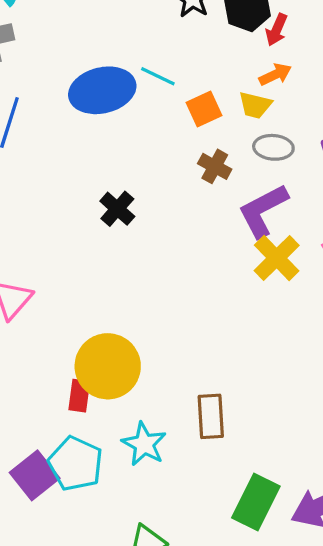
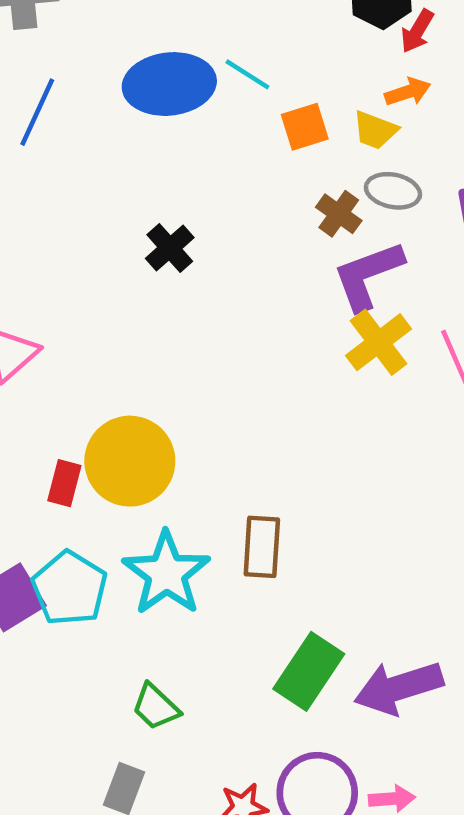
brown cross: (215, 166) -> (339, 214), moved
red rectangle: (79, 396) -> (64, 483), moved
cyan star: (144, 444) -> (166, 573), size x1.4

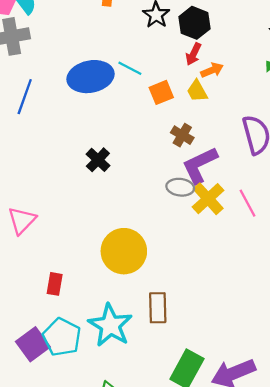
red arrow: (417, 31) -> (193, 54), moved
yellow trapezoid: (375, 130) -> (197, 91), turned 45
gray ellipse: (393, 191) -> (180, 187), moved
yellow circle: (130, 461) -> (124, 251), moved

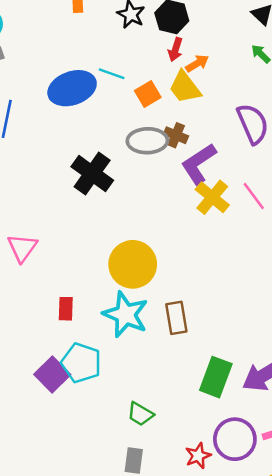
yellow trapezoid: (197, 91) -> (185, 87), size x1.4
black cross: (98, 160) -> (92, 173), size x1.6
gray ellipse: (180, 187) -> (147, 141), moved, size x1.4
cyan star: (110, 325) -> (125, 314), moved

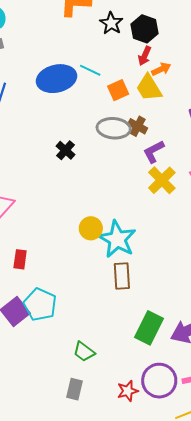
purple L-shape: (199, 164) -> (154, 152), size x0.7
black cross: (92, 173) -> (66, 150), size x0.6
yellow circle: (133, 264) -> (91, 228), size x0.6
red rectangle: (66, 309) -> (20, 259), moved
cyan star: (125, 314) -> (117, 239), moved

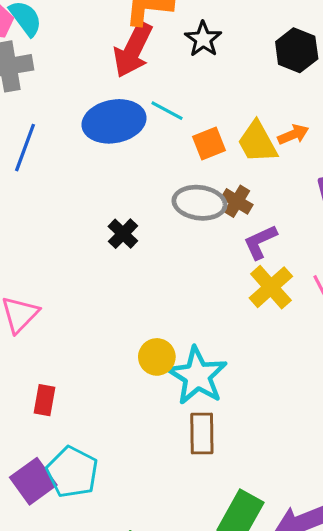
black hexagon: (144, 29) -> (297, 50), moved
red arrow: (145, 56) -> (133, 50), moved, size x1.8
orange arrow: (161, 69) -> (293, 134), moved

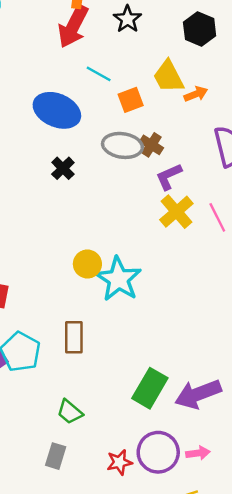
blue ellipse: (114, 121) -> (57, 110), moved, turned 33
yellow trapezoid: (257, 142) -> (168, 77), moved
brown rectangle: (202, 433) -> (74, 337), moved

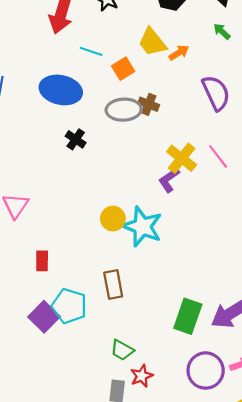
purple L-shape: (169, 177) -> (169, 180), moved
red star: (119, 462) -> (142, 376), moved

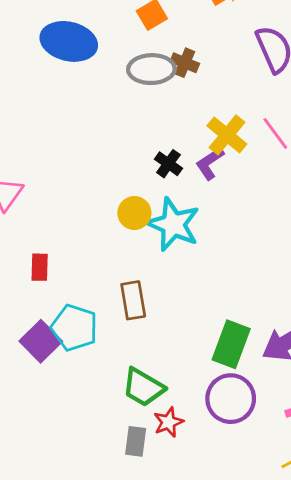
black cross: (76, 139) -> (168, 164), moved
green trapezoid: (122, 350) -> (143, 387), size x1.4
purple circle: (206, 371) -> (231, 399), moved

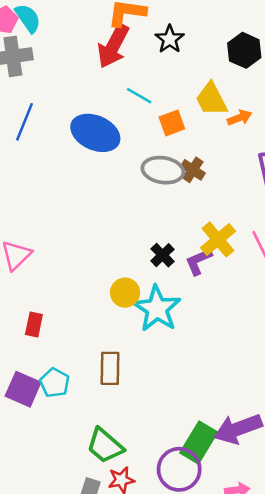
cyan pentagon: (74, 328) -> (55, 383), size x0.7
purple square: (41, 341) -> (23, 389), turned -32
green rectangle: (231, 344) -> (199, 442), moved

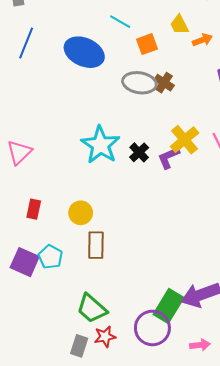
yellow trapezoid: (211, 99) -> (179, 25), size x0.7
yellow circle: (125, 293) -> (81, 213), moved
cyan star: (157, 309) -> (100, 145), moved

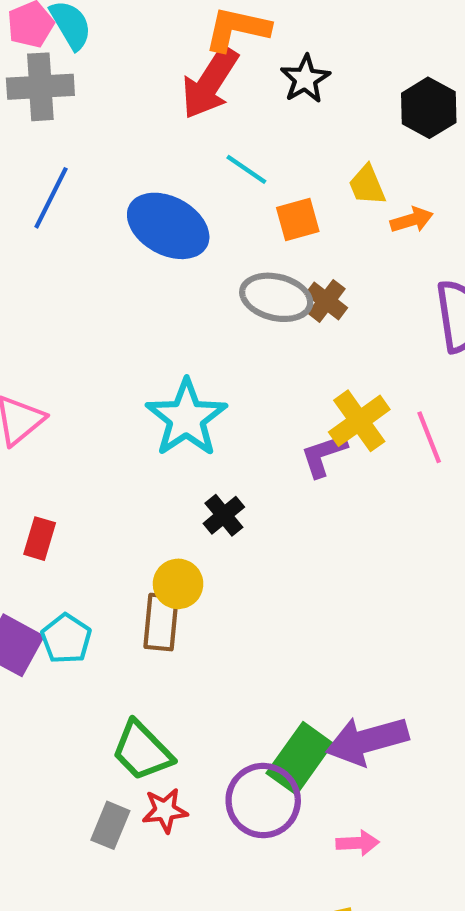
black cross: (139, 152) -> (224, 515), moved
yellow circle: (81, 213) -> (178, 584), moved

